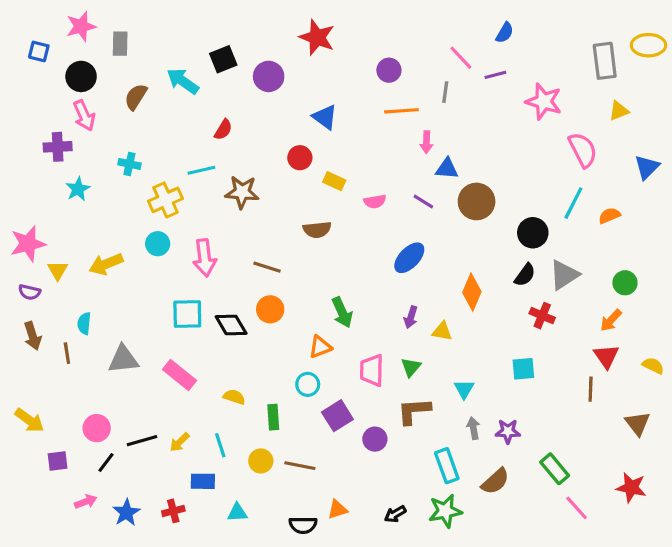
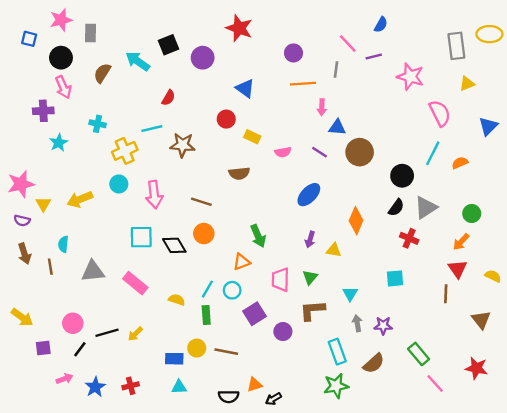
cyan line: (220, 445) -> (207, 289), moved, turned 48
blue rectangle: (203, 481) -> (174, 359), moved
black arrow: (395, 514) -> (273, 399), moved

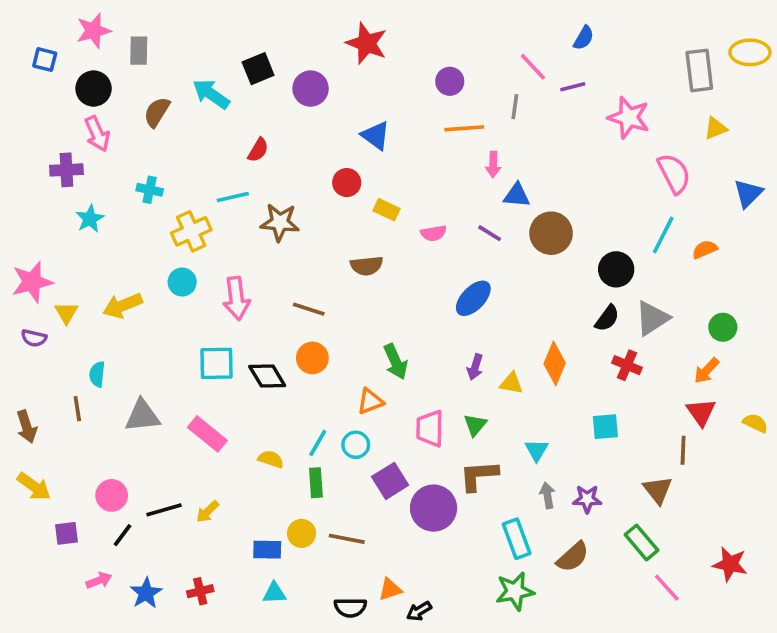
orange diamond: (356, 221) -> (555, 363), moved
brown arrow: (24, 254) -> (27, 427), moved
brown triangle: (481, 320) -> (658, 490), moved
purple circle: (283, 332) -> (434, 508), size x1.6

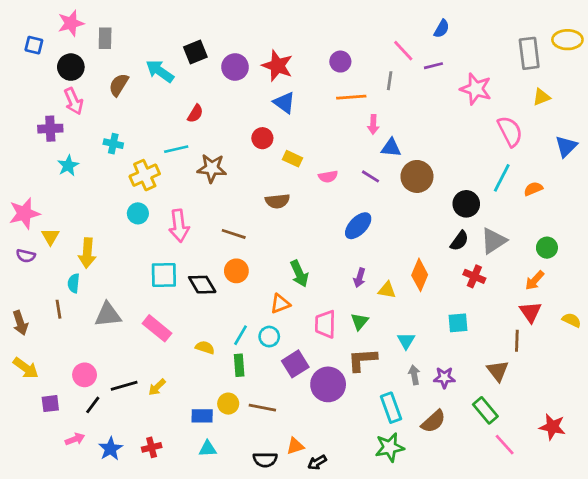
red star: (367, 43) -> (277, 66), moved
yellow arrow: (122, 306) -> (87, 253), moved, turned -64

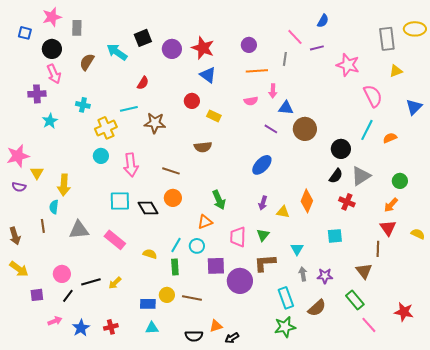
pink semicircle: (328, 176) -> (251, 101), moved
purple square: (295, 364) -> (216, 266), turned 30

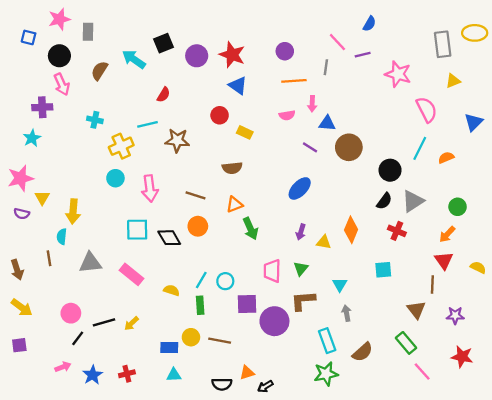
cyan star: (50, 121) -> (32, 138), moved
orange triangle: (205, 222) -> (234, 204), moved
purple star: (325, 276) -> (455, 315), moved
purple square: (37, 295) -> (19, 345), moved

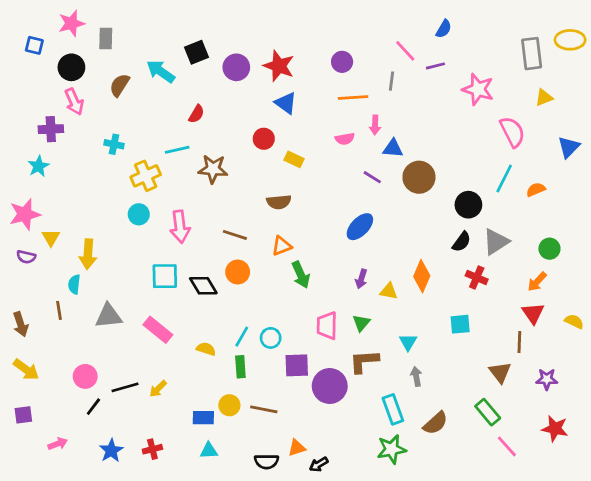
pink arrow: (63, 367) -> (58, 444), moved

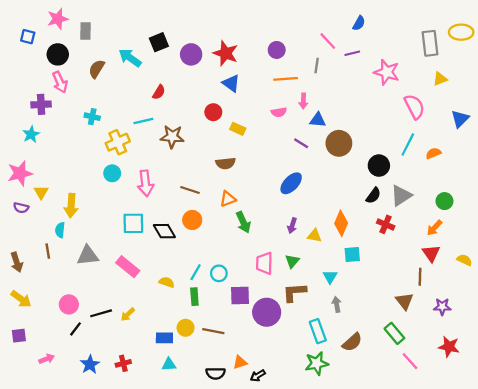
cyan square: (460, 324) -> (352, 254), moved

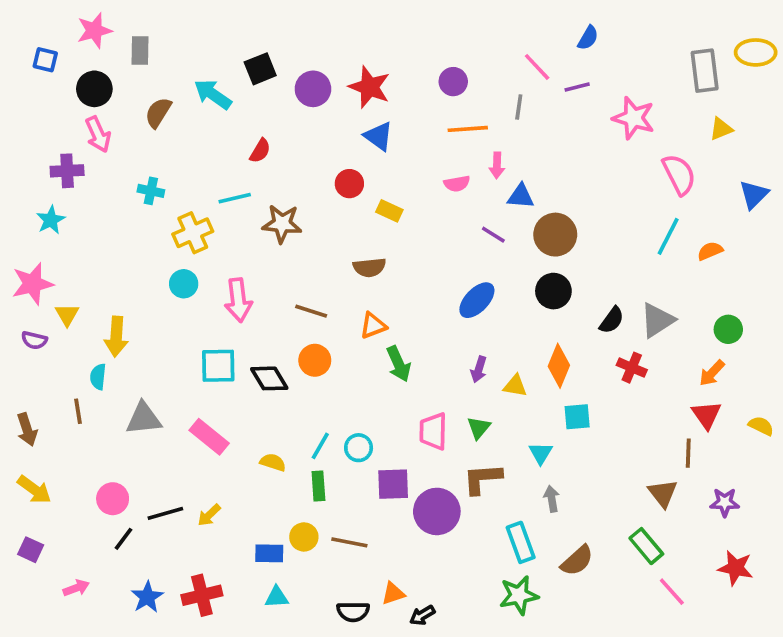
black circle: (379, 166) -> (553, 291), moved
purple square: (19, 336) -> (31, 550), turned 32
red cross: (123, 363) -> (202, 595), size x1.5

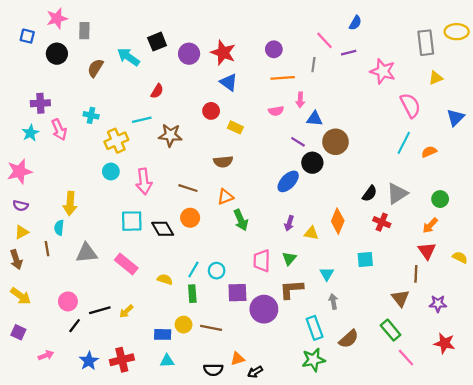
pink arrow: (98, 134) -> (59, 130), moved
black circle: (553, 291) -> (312, 163), moved
yellow triangle: (67, 315) -> (22, 232), moved, turned 32
cyan square: (577, 417) -> (365, 260), moved

